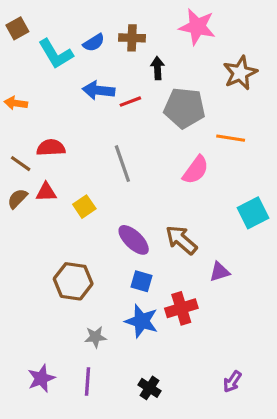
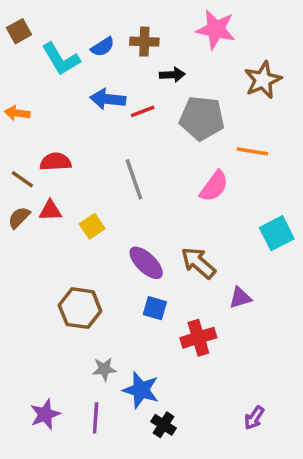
black arrow: (157, 68) -> (172, 75), turned 90
blue star: (142, 321) -> (141, 390), moved

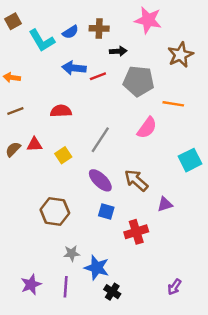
red semicircle: (56, 162) -> (61, 111), moved
brown line: (22, 179) -> (15, 111), moved, turned -56
gray line: (134, 179) -> (100, 140), moved, turned 52

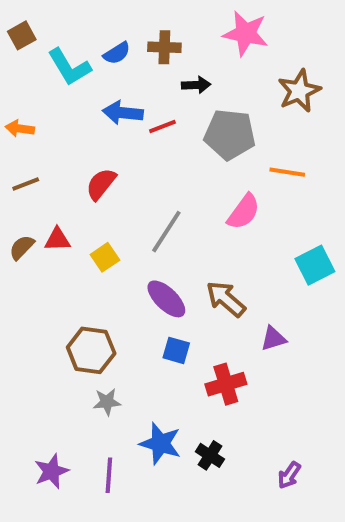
red semicircle: (61, 111) -> (101, 184), turned -48
gray star: (72, 253) -> (107, 402), moved
black cross: (112, 292) -> (210, 455), moved

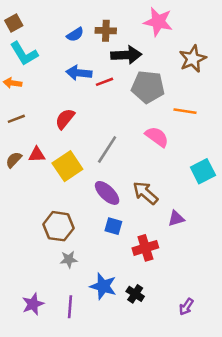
cyan L-shape: (69, 67) -> (24, 54), moved
black arrow: (196, 85) -> (126, 55), size x1.6
pink semicircle: (244, 212) -> (157, 137), turned -90
yellow square: (105, 257) -> (67, 166), size x1.6

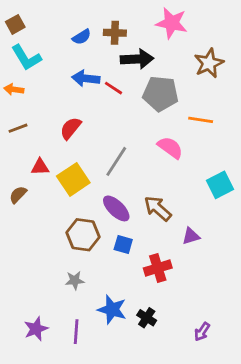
red line: (104, 82) -> (113, 88), turned 54
brown semicircle: (14, 160) -> (18, 195), moved
brown hexagon: (58, 226) -> (83, 235), moved

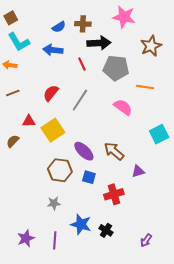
blue arrow: (86, 78) -> (53, 50), moved
red line: (113, 88) -> (82, 64), turned 32
gray line: (116, 161) -> (80, 100), moved

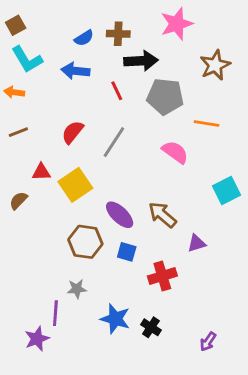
pink star: (124, 17) -> (177, 24), turned -30
purple line: (55, 240) -> (55, 313), moved

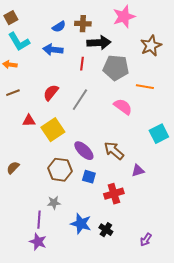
red line: (117, 91) -> (82, 64), turned 32
brown semicircle: (18, 201) -> (13, 168), moved
purple star: (37, 339) -> (38, 242), moved, turned -30

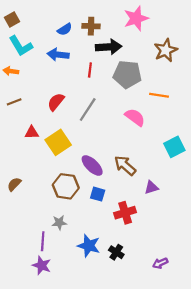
purple arrow: (146, 240) -> (160, 263), turned 32

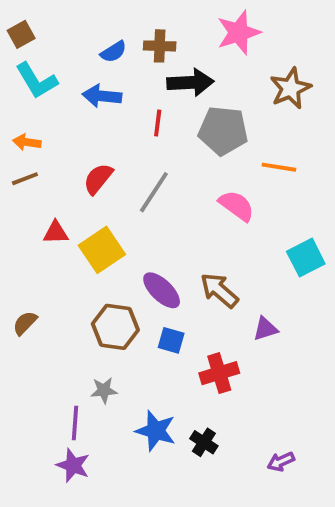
orange arrow: (11, 71) -> (27, 142), moved

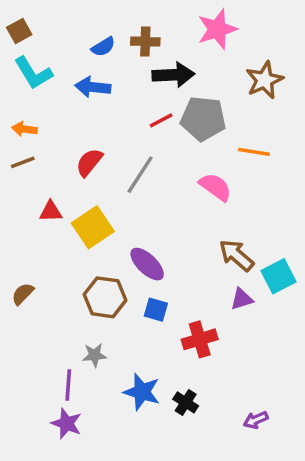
red line: (158, 123) -> (161, 120), moved, turned 55
cyan square: (306, 258) -> (279, 276), moved
brown arrow: (219, 290) -> (236, 255), moved

